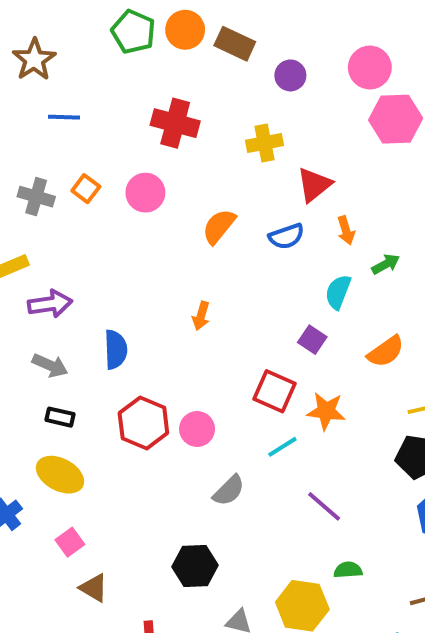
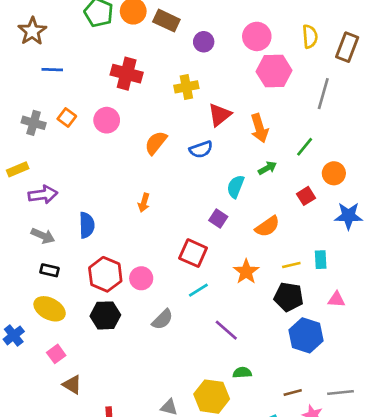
orange arrow: (346, 230) -> (259, 128), moved, size x1.5
orange star: (326, 411) -> (246, 272), moved, turned 30
black hexagon: (195, 566) -> (105, 315), moved

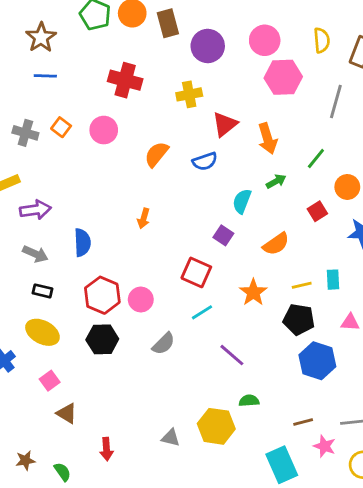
brown rectangle: (166, 21) -> (168, 23), turned 50
brown star: (32, 31) -> (41, 37), moved
purple circle: (204, 42) -> (208, 46), size x1.5

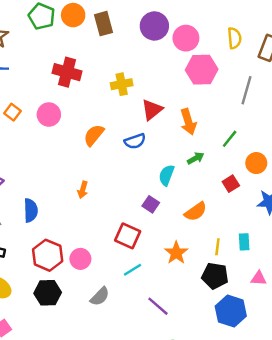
purple circle: (208, 46) -> (154, 26), moved
yellow line: (302, 285) -> (217, 247), turned -70

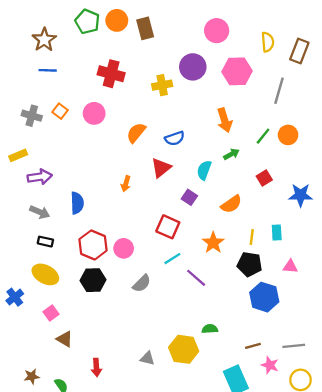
purple circle: (154, 26) -> (193, 67), moved
pink circle: (186, 38) -> (217, 31), moved
red triangle: (152, 110) -> (161, 168), moved
orange circle: (256, 163) -> (288, 135), moved
purple line: (158, 306) -> (196, 278), moved

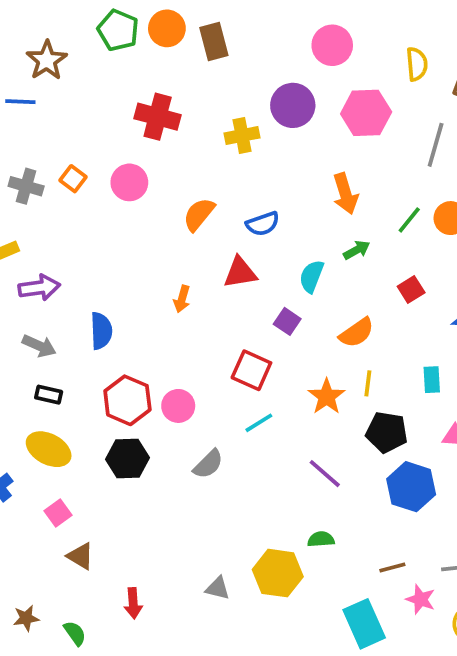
blue line: (48, 70) -> (20, 102), moved
red triangle: (161, 168) -> (240, 273), turned 30
yellow line: (252, 237) -> (368, 383), moved
purple line: (196, 278) -> (325, 474), moved

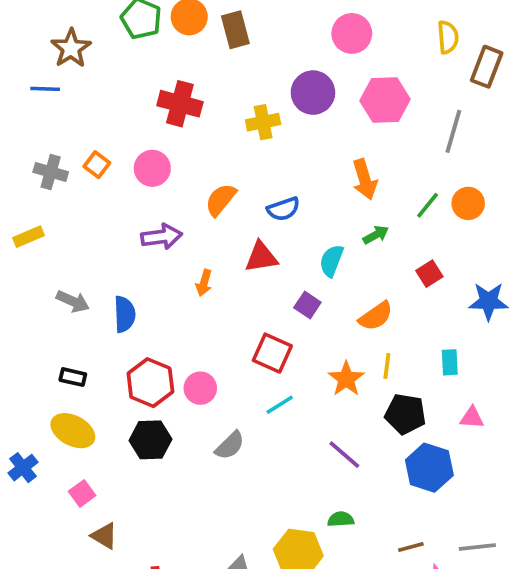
yellow semicircle: (417, 64) -> (448, 37), moved
purple arrow: (39, 288) -> (162, 237), moved
gray arrow: (39, 346) -> (73, 301), moved

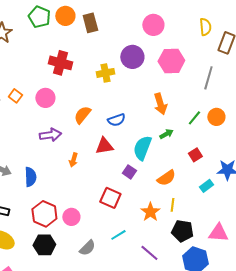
cyan semicircle: (331, 261) -> (142, 148), size x1.4
cyan rectangle: (450, 362) -> (206, 186), moved, turned 56
cyan line: (280, 405) -> (118, 235), moved
pink triangle: (472, 418) -> (218, 233), size x1.5

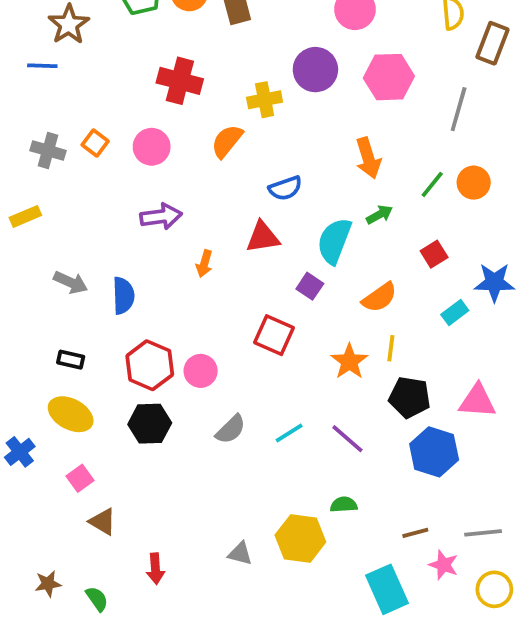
orange semicircle: (82, 115) -> (227, 141), moved
cyan line: (118, 235) -> (289, 433), moved

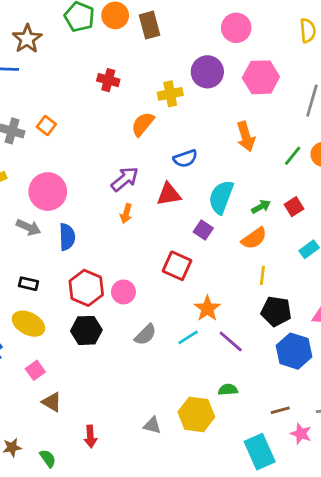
red cross: (180, 81) -> (108, 80), size x0.7
pink circle: (152, 147) -> (48, 192), moved, size x1.4
green arrow: (379, 215) -> (261, 207), moved
purple arrow: (161, 216) -> (125, 179), moved, turned -32
orange star: (349, 361) -> (207, 308), moved

